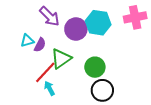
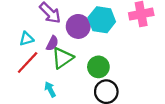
purple semicircle: (40, 45) -> (52, 43), moved
red line: (45, 72) -> (28, 62), moved

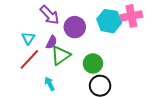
cyan hexagon: (102, 20) -> (109, 21), moved
cyan triangle: (26, 39) -> (28, 38), turned -40

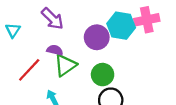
purple circle: (75, 27) -> (97, 37), moved
cyan triangle: (28, 38) -> (13, 30), moved
purple semicircle: (52, 42) -> (55, 50), turned -104

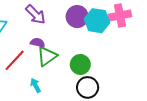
purple circle: (97, 37) -> (77, 17), moved

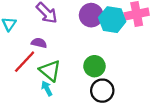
purple semicircle: (38, 43) -> (39, 43), moved
green triangle: (47, 56) -> (50, 71), moved, turned -45

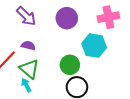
cyan hexagon: (112, 20) -> (94, 46), moved
purple semicircle: (39, 43) -> (28, 46), moved

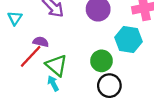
purple semicircle: (28, 46) -> (41, 42), moved

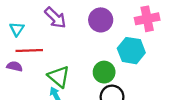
purple semicircle: (41, 42) -> (15, 66), moved
red line: (31, 56) -> (29, 51), moved, turned 45

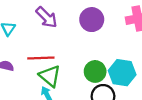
red line: (29, 51) -> (41, 58), moved
cyan hexagon: (131, 51) -> (122, 73), moved

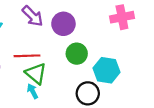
purple circle: (92, 20) -> (63, 24), moved
green circle: (95, 71) -> (77, 54), moved

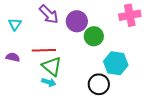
green circle: (77, 54) -> (94, 36), moved
cyan arrow: (33, 91) -> (49, 82), turned 136

